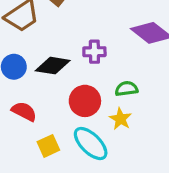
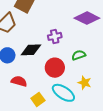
yellow star: (120, 119) -> (85, 83), moved

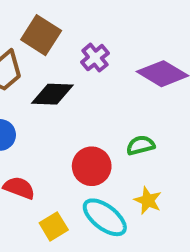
purple cross: (55, 36) -> (95, 58), moved, turned -32
black diamond: (31, 50) -> (52, 94), moved

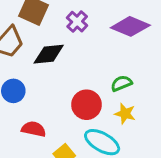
yellow star: (148, 200) -> (125, 114), moved

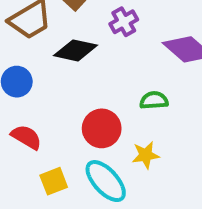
green semicircle: (121, 83) -> (154, 100), moved
yellow star: (125, 114) -> (146, 155), turned 30

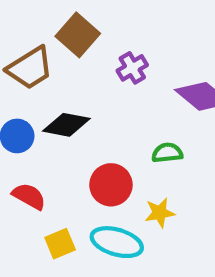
black diamond: (75, 50) -> (66, 125), moved
cyan ellipse: (106, 181) -> (117, 242), turned -30

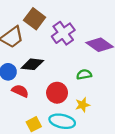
purple cross: (132, 68) -> (63, 33), size x1.5
red semicircle: (29, 196) -> (20, 91), moved

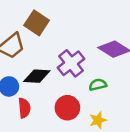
purple cross: (63, 33) -> (71, 63), moved
red semicircle: (20, 91) -> (24, 108), turned 63

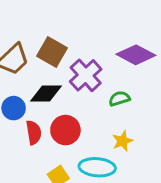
brown square: (37, 23) -> (52, 52), moved
red circle: (67, 108) -> (65, 130), moved

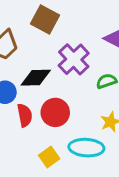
brown square: (52, 52) -> (45, 20), moved

